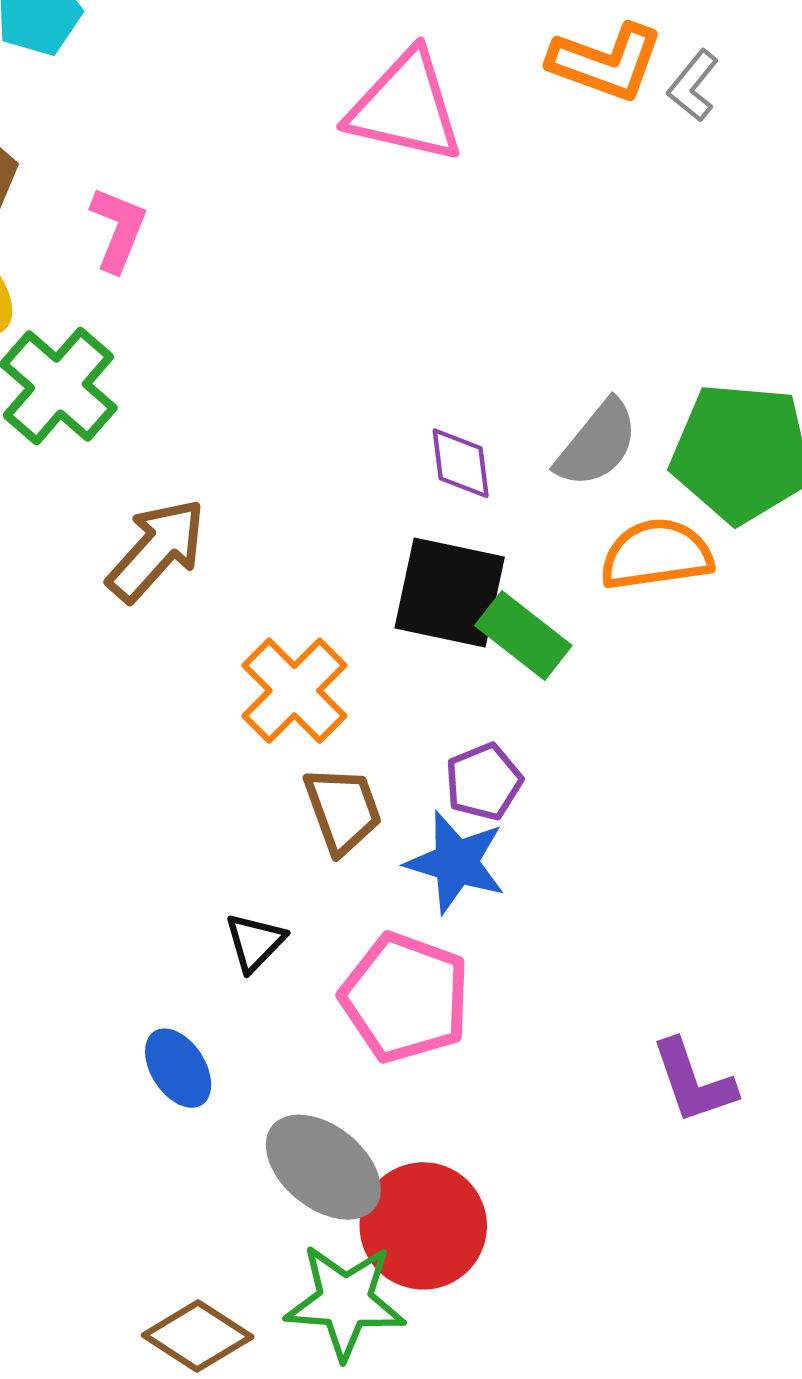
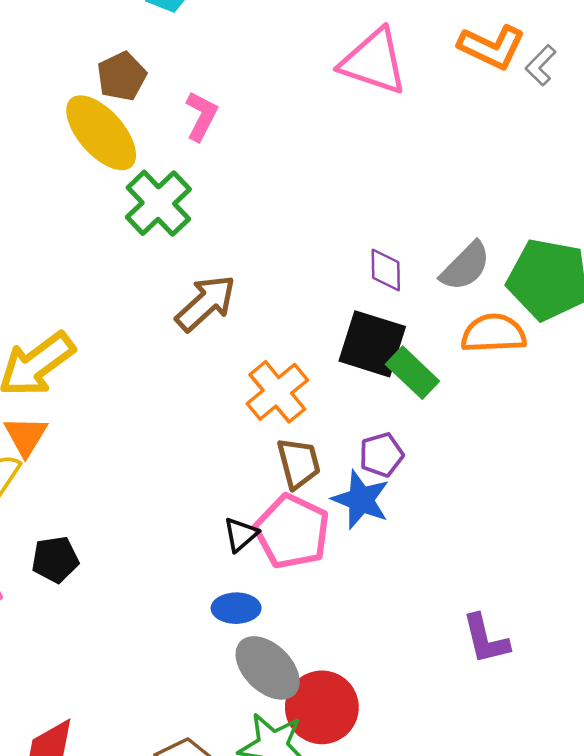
pink pentagon: (405, 997) -> (292, 531), moved
blue ellipse: (178, 1068) -> (236, 608), moved, turned -63

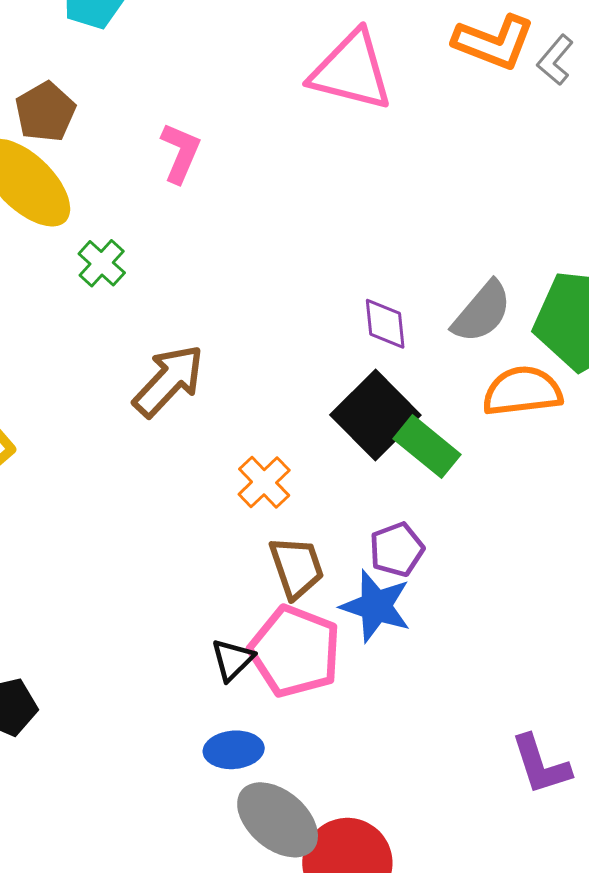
pink L-shape: (201, 116) -> (180, 153), moved
green cross: (158, 203) -> (102, 263), size x0.6
black square: (372, 344) -> (375, 415), turned 32
orange cross: (277, 392) -> (264, 482), size x0.7

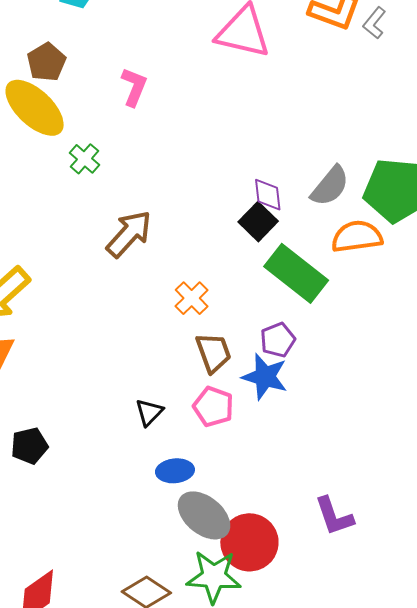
black square: (375, 415) -> (258, 222), moved, size x0.7
green rectangle: (427, 447) -> (296, 273), size x1.5
pink pentagon: (295, 651) -> (213, 407), size x0.7
black triangle: (232, 660) -> (149, 412), moved
purple L-shape: (541, 765) -> (334, 516), moved

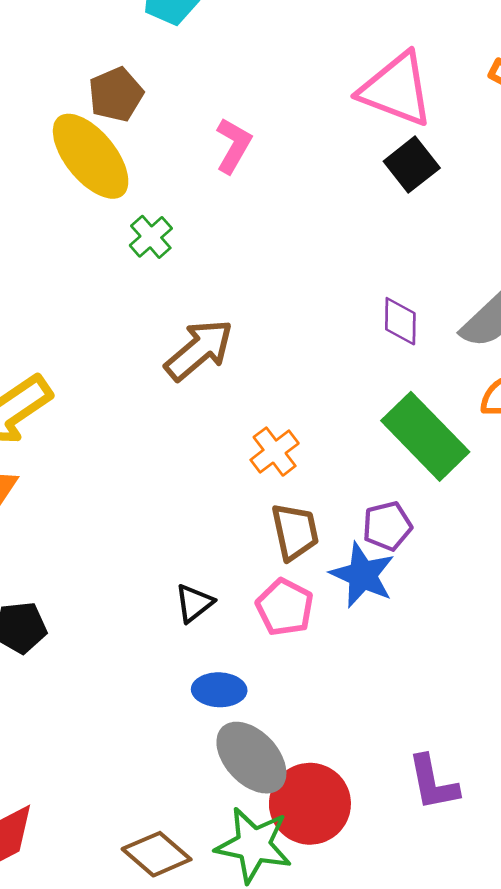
black square: (258, 222) -> (412, 165), moved

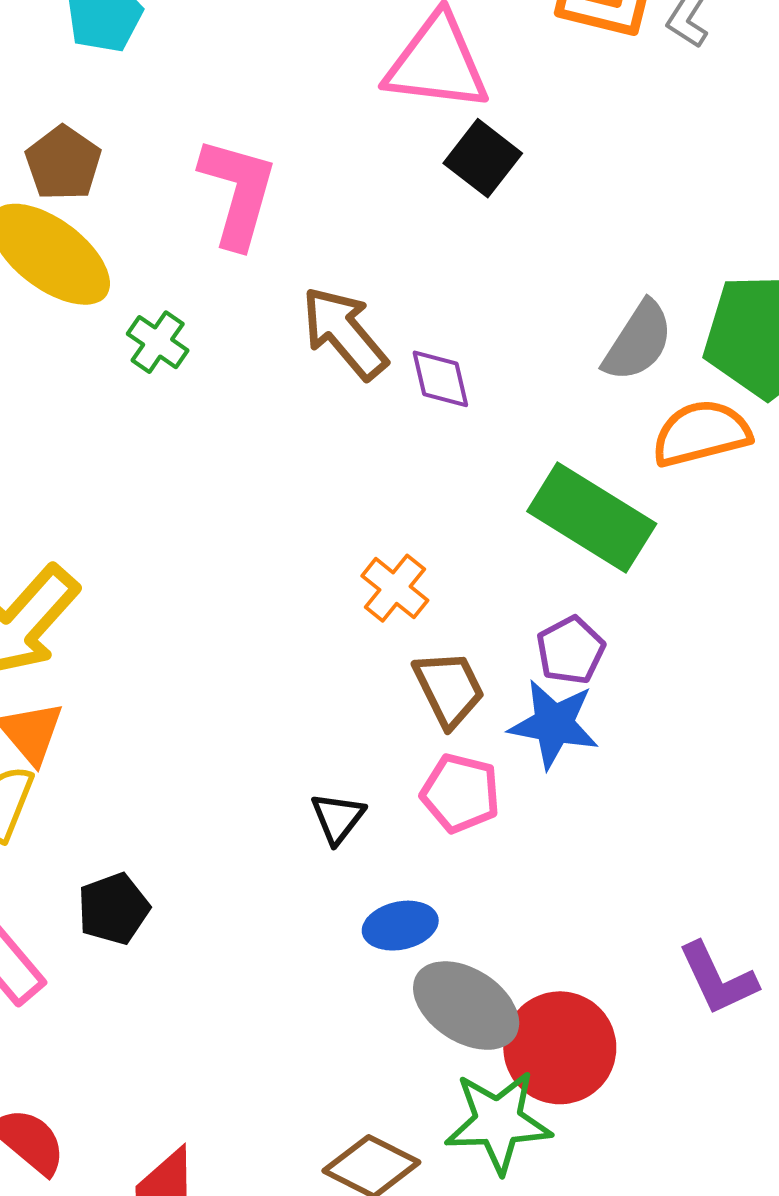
pink L-shape: (233, 146) -> (238, 192), size x1.5
purple diamond: (400, 321) -> (440, 379), moved
brown arrow: (199, 350) -> (344, 333), moved, turned -76

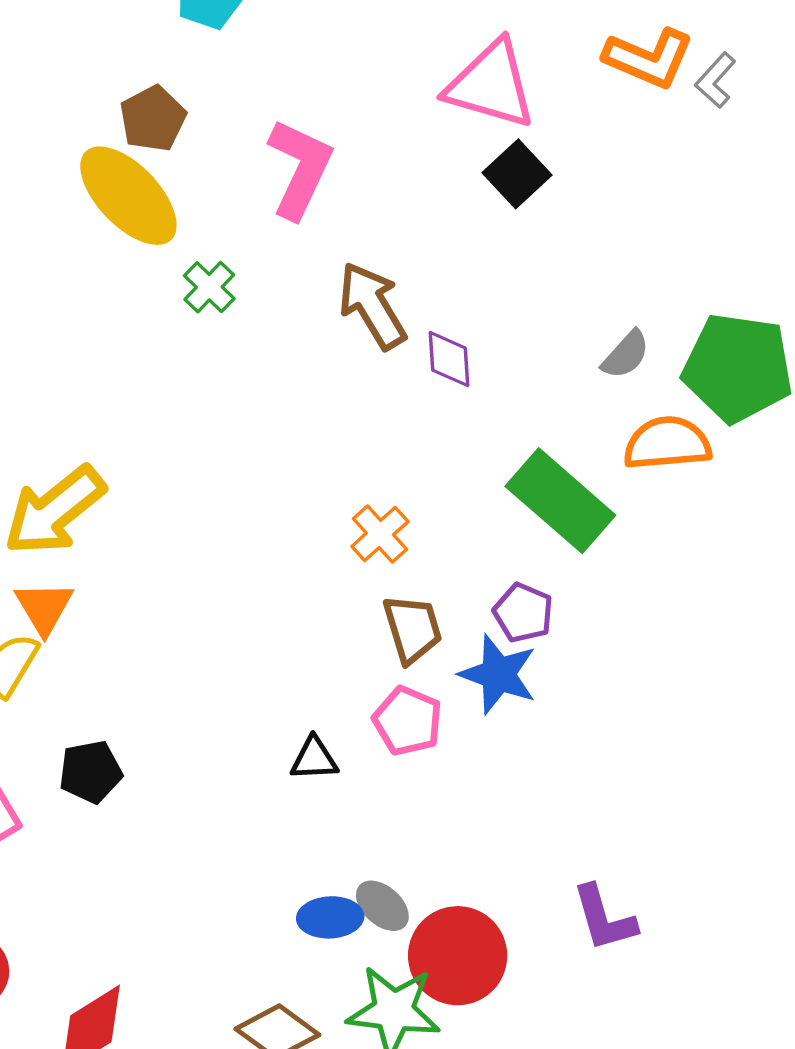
gray semicircle: (638, 341) -> (626, 355), size x0.7
purple pentagon: (571, 650) -> (523, 613), turned -30
black triangle: (338, 818) -> (314, 759), moved, turned 40
blue ellipse: (400, 926) -> (330, 917), moved
gray ellipse: (466, 1006) -> (382, 906), size x0.6

